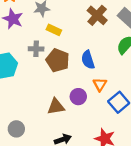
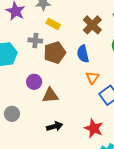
brown cross: (97, 15) -> (92, 25), moved
brown pentagon: (58, 60) -> (55, 53), turned 30
purple circle: (78, 97) -> (34, 82), moved

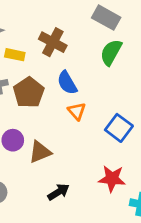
brown cross: (92, 25) -> (53, 42), moved
orange triangle: (92, 78) -> (77, 111), moved

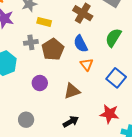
brown cross: (53, 42) -> (83, 13), moved
green semicircle: (111, 52) -> (113, 38), moved
brown triangle: (40, 152) -> (72, 91), moved

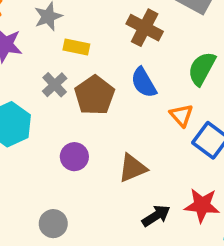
gray cross: (31, 42) -> (55, 85), turned -32
orange triangle: (87, 64) -> (181, 115), moved
black arrow: (71, 122) -> (156, 216), moved

